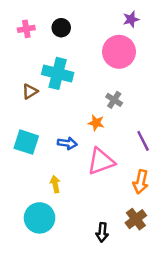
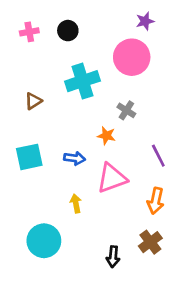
cyan cross: (58, 73) -> (82, 81), moved, turned -32
cyan square: (26, 142) -> (29, 157), turned -30
yellow arrow: (55, 184) -> (76, 203), moved

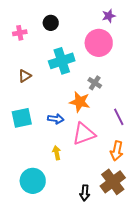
pink cross: (29, 32) -> (20, 33), moved
orange star: (106, 136) -> (80, 102), size x1.5
brown cross: (150, 242) -> (113, 182), size x1.4

